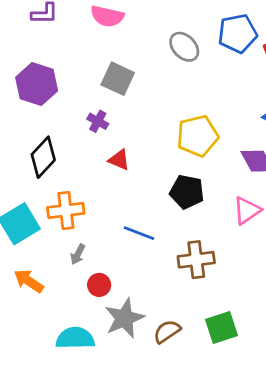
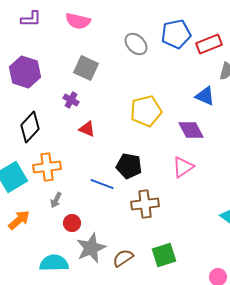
black pentagon: (187, 192) -> (129, 166), moved
orange arrow: (29, 281) -> (19, 220), turned 105

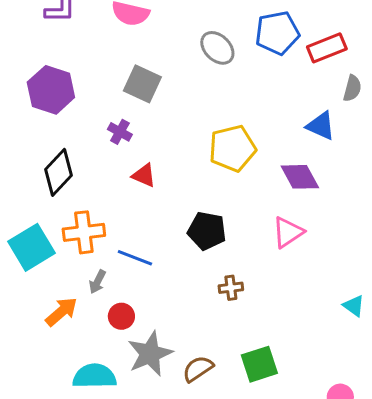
blue line: (102, 184) -> (135, 258), moved
brown cross: (145, 204) -> (231, 288), size x0.6
orange arrow: (19, 220) -> (61, 312), moved

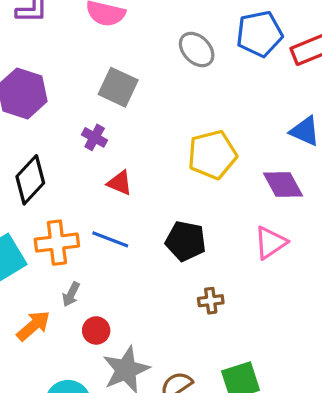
blue line: (135, 258) -> (110, 239), moved

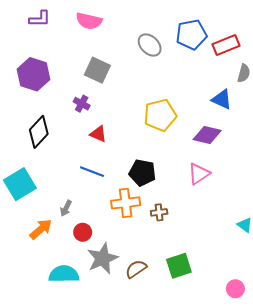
purple diamond: (283, 185) -> (207, 135), turned -48
orange cross: (57, 243) -> (126, 203), moved

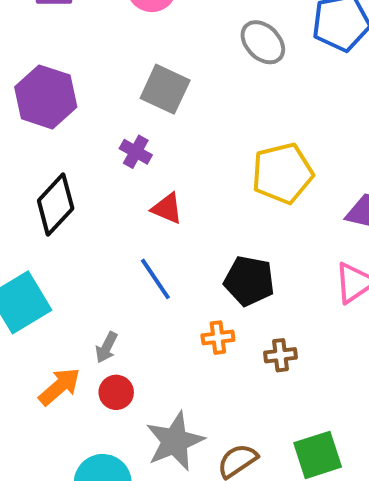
blue line: (92, 172) -> (155, 279), turned 35
orange cross: (126, 203) -> (218, 338), size x0.6
red circle: (83, 232) -> (116, 392), moved

